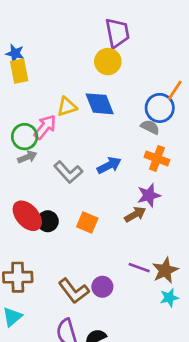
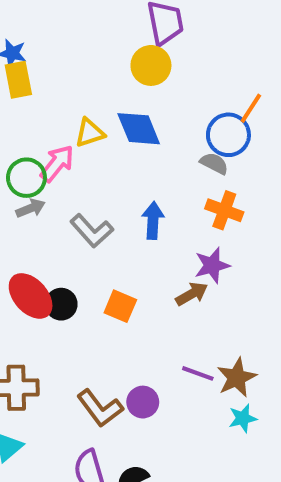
blue arrow: (109, 165) -> (153, 220), turned -60

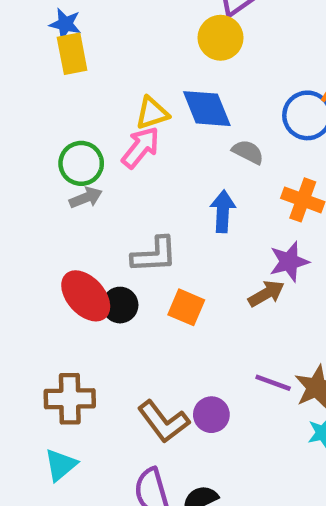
pink arrow: (57, 163) -> (141, 147), moved
gray semicircle: (214, 163) -> (248, 152), moved
gray L-shape: (92, 231) -> (154, 255), moved, turned -51

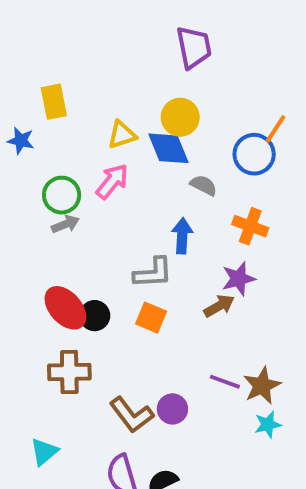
blue star: (65, 24) -> (21, 141), moved
yellow circle: (221, 38) -> (180, 117), moved
yellow triangle: (152, 113) -> (122, 135), moved
gray L-shape: (154, 255) -> (153, 273), moved
brown cross: (70, 399) -> (69, 372), moved

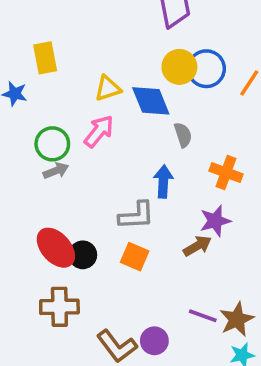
yellow circle: (180, 117) -> (179, 67), moved
blue circle: (254, 154) -> (206, 69), moved
gray semicircle: (204, 185) -> (183, 135), turned 45

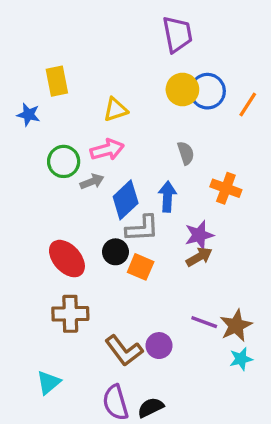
blue diamond: (151, 101) -> (126, 200), moved, turned 69
pink arrow: (99, 131) -> (107, 150), turned 36
gray arrow: (56, 171) -> (92, 182), moved
purple star: (215, 221) -> (199, 235), moved
black circle: (83, 255) -> (115, 252), moved

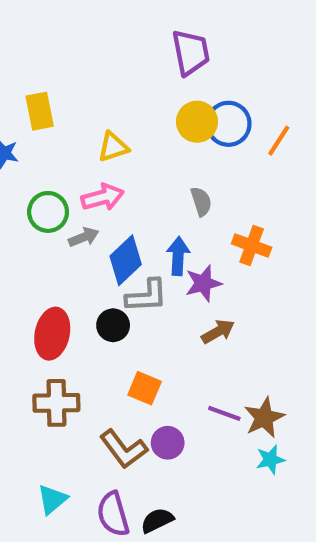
purple star: (199, 235) -> (203, 283), moved
red ellipse: (67, 259) -> (52, 334), turned 54
orange square: (141, 267) -> (145, 388), moved
cyan triangle: (49, 382) -> (52, 499), moved

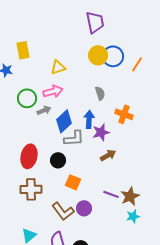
black circle: (113, 325) -> (58, 160), moved

